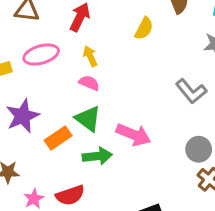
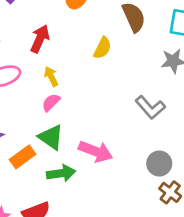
pink semicircle: (89, 83) -> (51, 102), turned -66

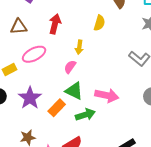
yellow arrow: (51, 76) -> (79, 47), moved, turned -136

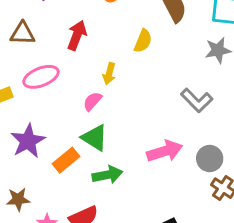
pink arrow: (107, 95) -> (165, 151), moved, turned -35

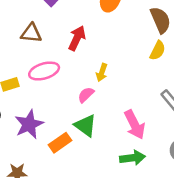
yellow semicircle: (143, 41) -> (158, 51), moved
pink arrow: (165, 151) -> (135, 125), moved, turned 76
green arrow: (107, 175) -> (133, 158), moved

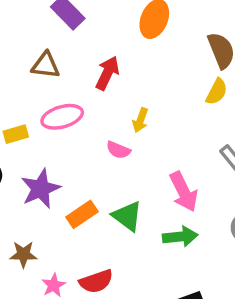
pink semicircle: (86, 95) -> (118, 150), turned -114
green triangle: (85, 126) -> (127, 216), moved

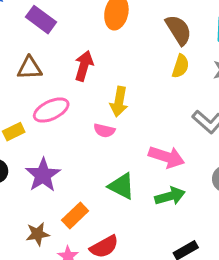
yellow arrow: (140, 120) -> (119, 102), size x1.4
pink arrow: (184, 192) -> (166, 157), turned -36
orange rectangle: (82, 214) -> (75, 215), moved

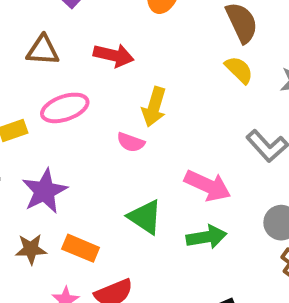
red arrow: (84, 66) -> (114, 55), turned 80
yellow semicircle: (180, 66) -> (239, 70), turned -70
orange rectangle: (75, 215) -> (81, 248), turned 60
brown star: (38, 234) -> (31, 249), moved

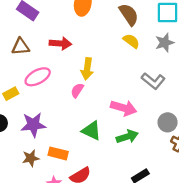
pink semicircle: (131, 142) -> (77, 90), turned 112
purple star: (45, 191) -> (33, 125), turned 30

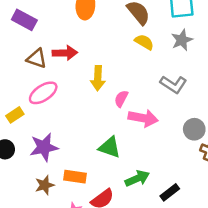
brown triangle: (21, 47) -> (37, 58), moved, turned 30
pink semicircle: (77, 90) -> (121, 99), moved
green arrow: (127, 137) -> (137, 178), moved

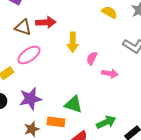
pink arrow: (143, 118) -> (110, 74), size x0.7
green triangle: (110, 147) -> (73, 104), moved

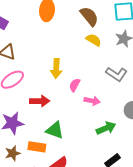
red arrow: (46, 22) -> (40, 101), moved
green arrow: (106, 122) -> (106, 128), moved

